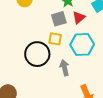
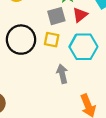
black circle: (37, 54) -> (21, 40), moved

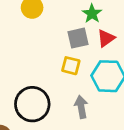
black circle: (21, 40) -> (32, 104), moved

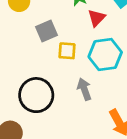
gray square: (78, 38) -> (46, 31), moved

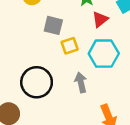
gray square: (46, 31) -> (53, 25), turned 30
yellow square: (67, 51) -> (70, 46), turned -30

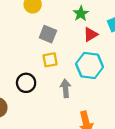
yellow square: (70, 46) -> (50, 60), moved
black circle: (37, 82) -> (26, 83), size x0.7

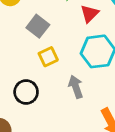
gray square: (48, 34) -> (38, 26), turned 30

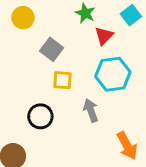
yellow square: (48, 57) -> (62, 80), turned 30

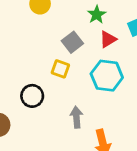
gray square: (52, 49) -> (72, 42), moved
gray arrow: (91, 110) -> (76, 117), moved

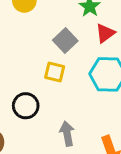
gray arrow: (76, 117) -> (67, 134), moved

